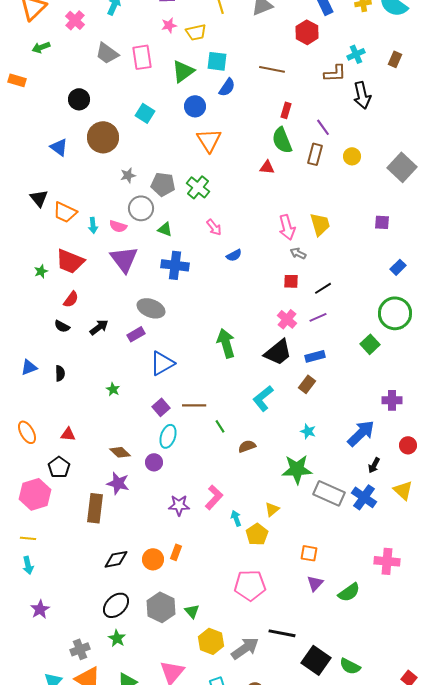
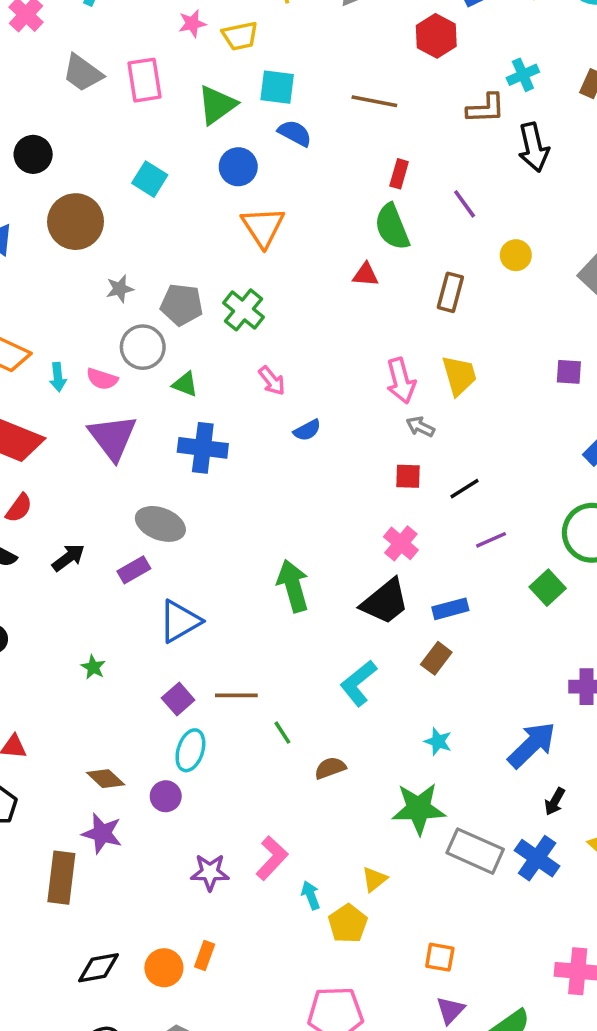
blue semicircle: (227, 87) -> (295, 133), turned -96
brown rectangle: (315, 154) -> (450, 292), moved
purple line: (318, 317) -> (491, 540), moved

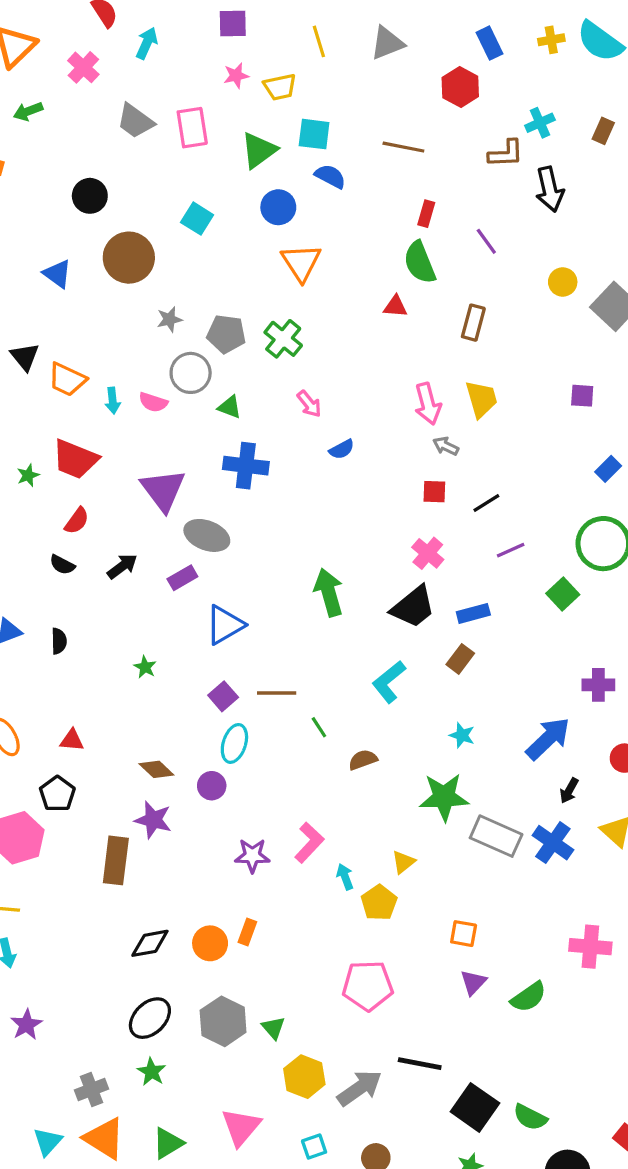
yellow circle: (516, 255) -> (563, 282), moved
purple triangle: (113, 437) -> (163, 490), moved

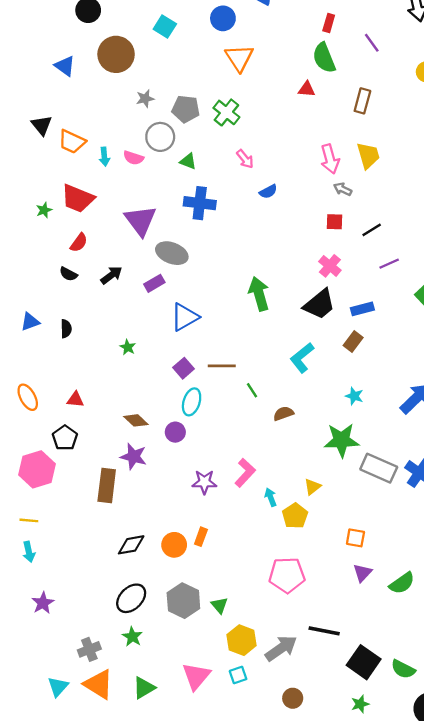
cyan square: (314, 1146) -> (238, 675), moved

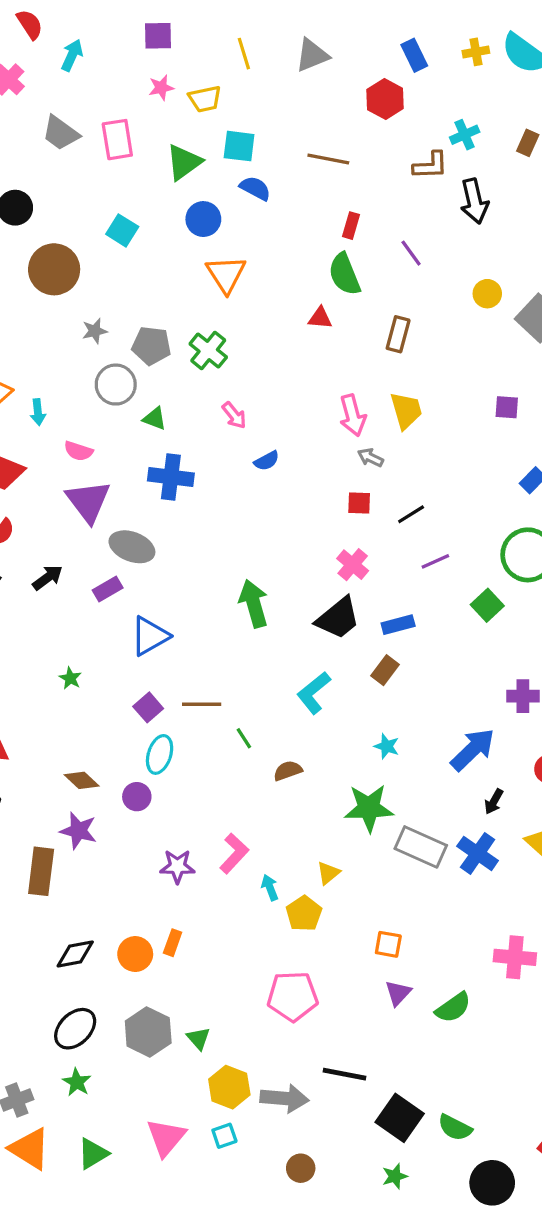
pink semicircle: (133, 158) -> (78, 451), moved
gray arrow: (281, 648) -> (284, 1098), turned 40

